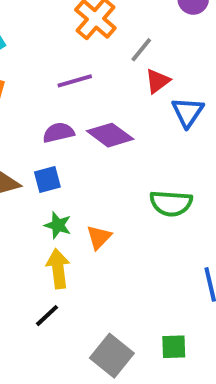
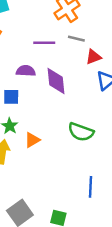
gray line: (141, 50) -> (76, 39), moved, turned 49
purple diamond: (110, 135) -> (56, 81), turned 32

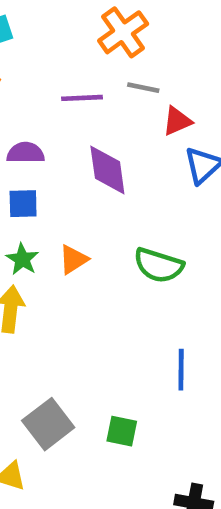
purple semicircle: (26, 71) -> (26, 153), moved
orange triangle: (32, 140) -> (73, 259), moved

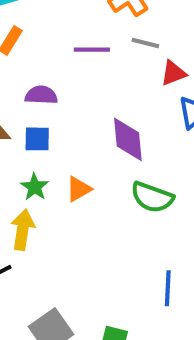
purple diamond: (107, 170) -> (128, 139), moved

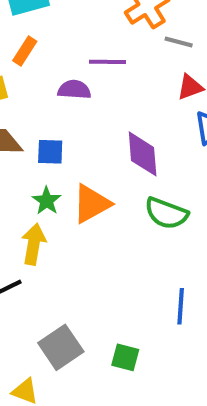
gray line: (145, 43) -> (179, 42), moved
purple semicircle: (41, 95) -> (74, 90), moved
orange triangle: (79, 189) -> (92, 204), size x1.5

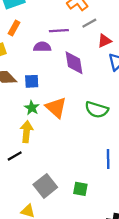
gray line: (179, 42) -> (89, 23), moved, turned -40
purple diamond: (143, 154) -> (74, 63), moved
orange triangle: (92, 204) -> (56, 107), turned -45

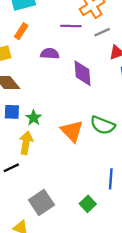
purple line: (59, 31) -> (71, 26), moved
blue square: (32, 81) -> (12, 112), moved
orange triangle: (56, 107) -> (72, 131), moved
green square: (80, 189) -> (88, 204), moved, turned 32

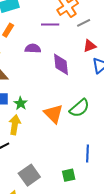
gray line: (102, 32) -> (84, 23), moved
green semicircle: (103, 125) -> (79, 108), turned -60
green square: (88, 204) -> (69, 175), turned 32

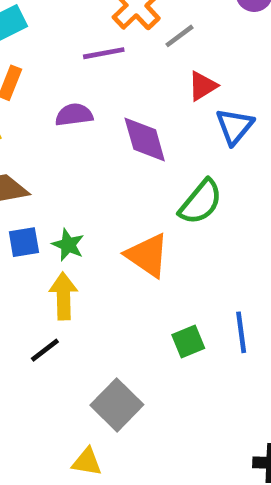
green semicircle: (79, 108) -> (201, 202), moved
green square: (69, 175) -> (188, 342), moved

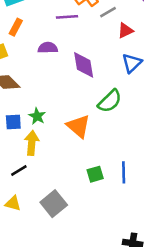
red triangle: (203, 86) -> (125, 31), moved
blue square: (24, 242) -> (13, 122), moved
yellow triangle: (87, 462) -> (13, 203), moved

